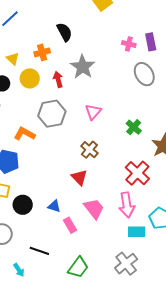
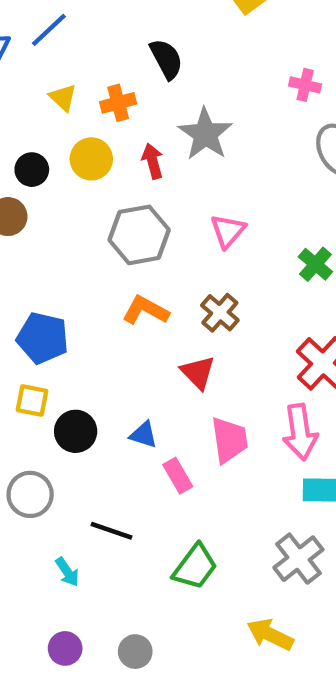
yellow triangle: (13, 59) -> (63, 98), moved
orange L-shape: (25, 134) -> (145, 310), moved
pink trapezoid: (94, 209) -> (229, 440), turned 30

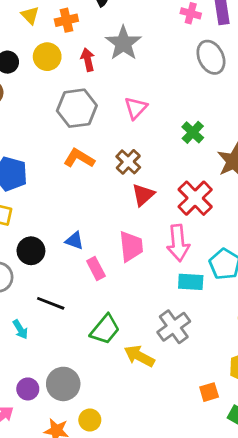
red triangle: (198, 372) -> (143, 195), moved, turned 30
black circle: (76, 431) -> (31, 251), moved
yellow arrow: (270, 635) -> (139, 356), moved
purple circle: (65, 648) -> (28, 389), moved
gray circle: (135, 652) -> (63, 384), size x1.5

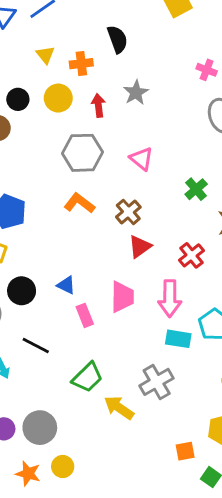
gray star: (123, 43) -> (136, 93), size x0.7
pink triangle: (136, 108) -> (141, 159), turned -40
red cross: (195, 198) -> (192, 255), size x0.7

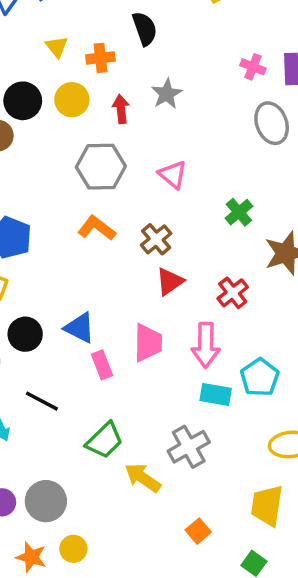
black circle: (18, 99) -> (23, 101), size x1.4
blue triangle: (66, 285) -> (80, 328), size x1.4
orange square: (185, 451) -> (198, 531), moved, turned -30

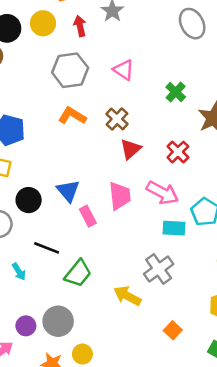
blue triangle: (80, 328) -> (68, 191), turned 30
pink arrow: (206, 345) -> (163, 193), turned -56
green trapezoid: (105, 440) -> (78, 273), moved

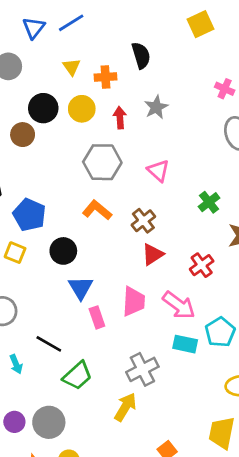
black circle: (29, 200) -> (63, 251), moved
gray cross: (159, 269) -> (142, 369), moved
yellow arrow: (127, 296) -> (125, 407), turned 84

